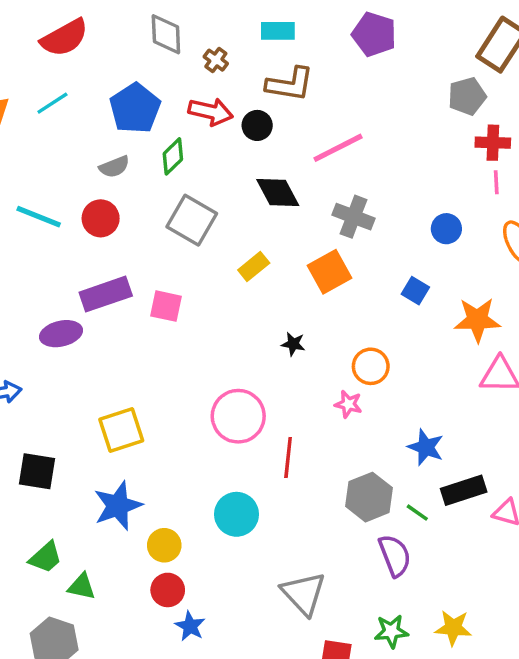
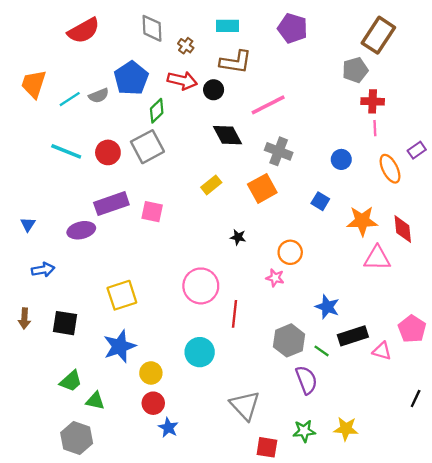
cyan line: (52, 103) -> (70, 99), moved
gray semicircle: (114, 167) -> (99, 96), moved
gray square: (192, 220) -> (147, 147), moved, turned 32

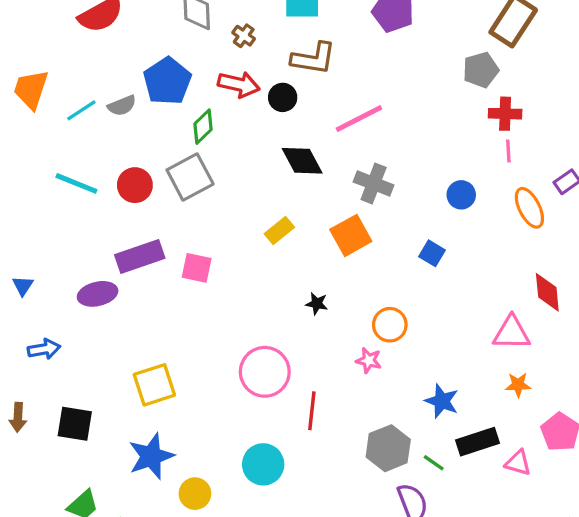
orange star: (362, 221) -> (518, 385), moved, size x0.6

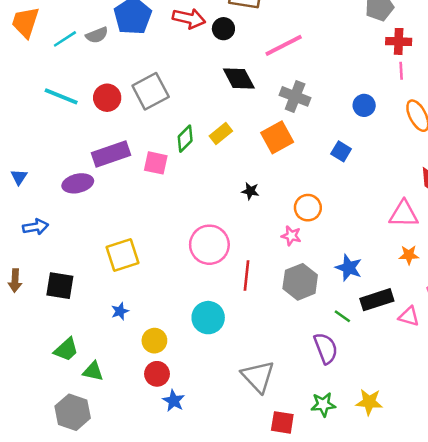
green diamond: (203, 127) -> (185, 139), moved
gray hexagon: (388, 448) -> (300, 282), moved
blue star: (151, 456) -> (120, 311), size x0.5

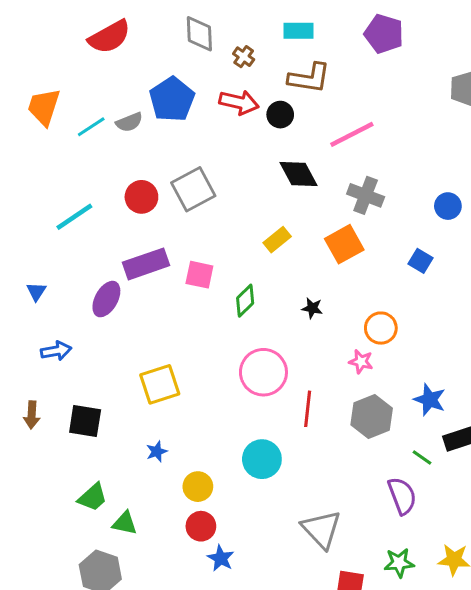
cyan line: (61, 96) -> (74, 217), moved, turned -56
green diamond: (185, 139) -> (245, 301), moved
purple ellipse: (78, 183) -> (106, 299), turned -48

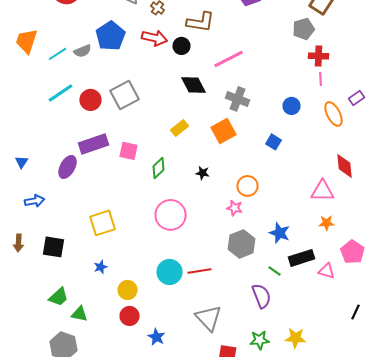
cyan line: (74, 217) -> (60, 93), moved
red line: (308, 409) -> (200, 271), moved, turned 75
blue star: (221, 558) -> (156, 337), moved

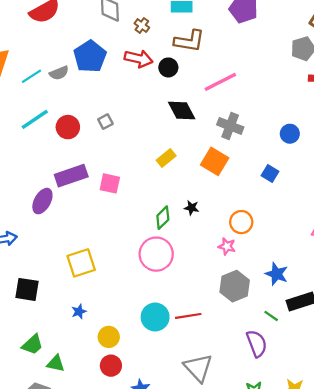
gray square: (124, 95) -> (105, 122), size x0.5
orange square: (224, 131) -> (215, 161), turned -30
green diamond: (158, 168) -> (163, 218), moved

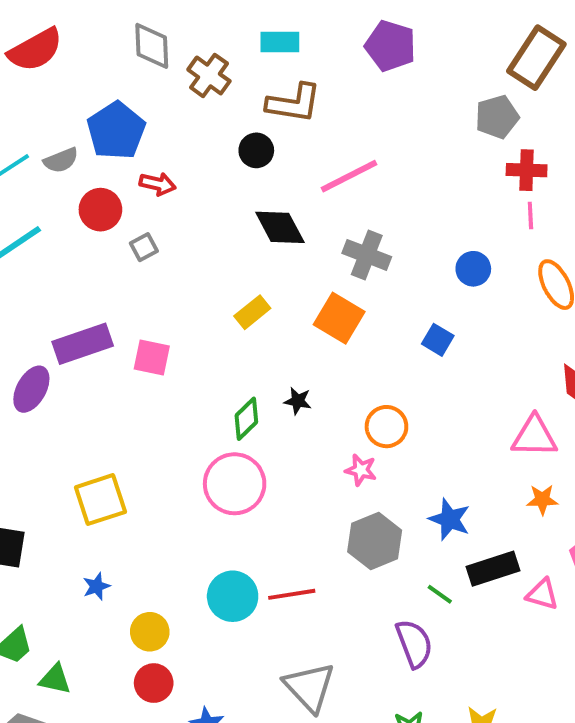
brown cross: (142, 25) -> (209, 75), size x1.5
red arrow: (139, 59) -> (158, 184), moved, size x0.7
red circle: (68, 127) -> (100, 210), moved

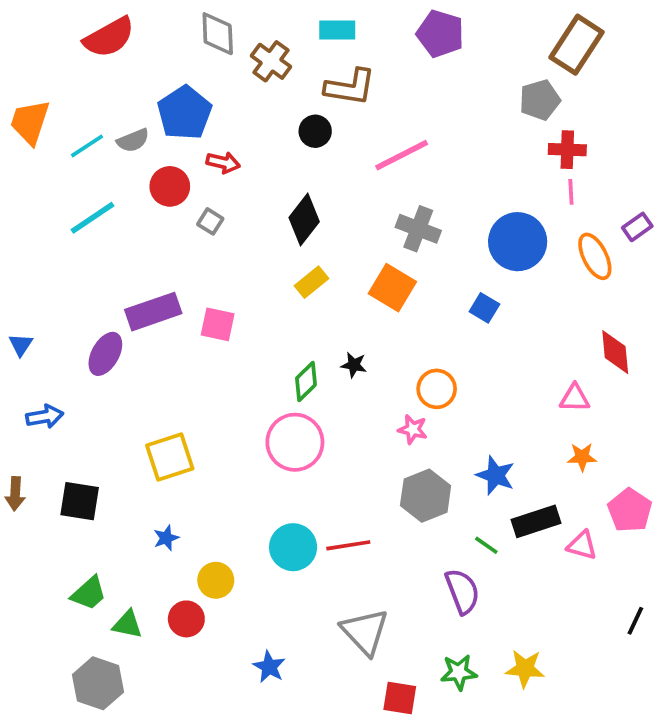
black diamond: (280, 227) -> (304, 220), moved, turned 66
gray square: (144, 247) -> (210, 221), turned -30
blue circle: (473, 269) -> (518, 242), size x1.8
pink triangle: (534, 436) -> (575, 398), size x0.7
red circle: (154, 683) -> (186, 619), moved

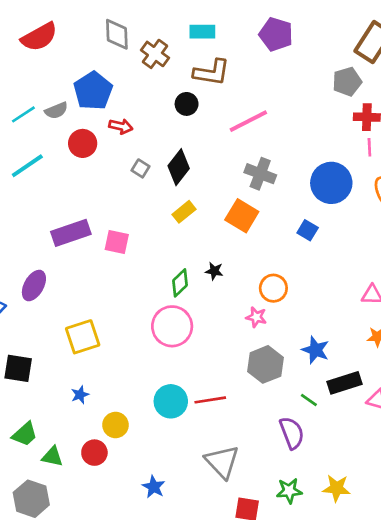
gray square: (210, 221) -> (141, 168), moved
purple ellipse: (105, 354) -> (34, 286), moved

